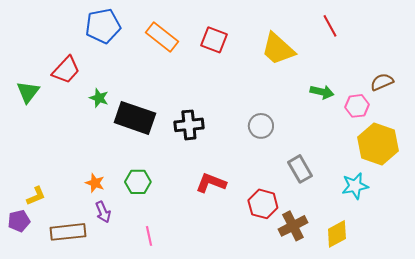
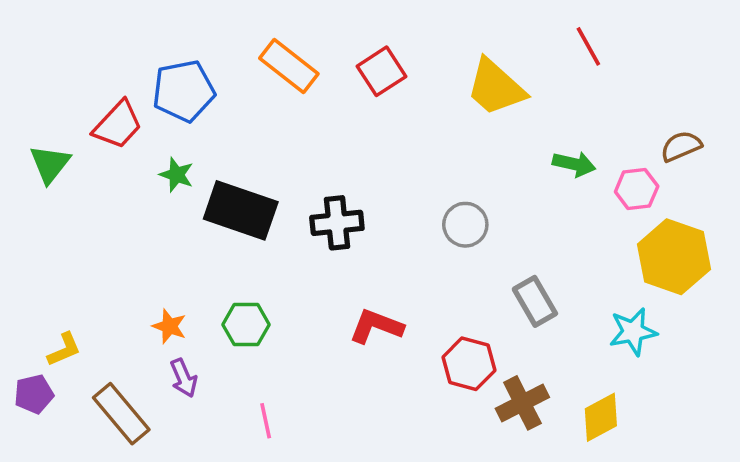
blue pentagon: (103, 26) -> (184, 91), moved
red square: (214, 40) -> (382, 71), turned 36
brown rectangle: (68, 232) -> (121, 414), turned 56

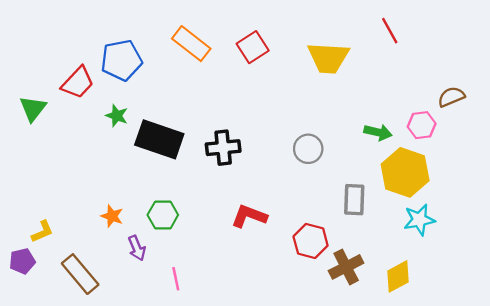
yellow trapezoid: (496, 87) -> (328, 58), turned -39
green arrow: (574, 164) -> (378, 132), moved
yellow hexagon: (674, 257) -> (405, 172), moved
gray rectangle: (535, 301) -> (354, 200), turned 32
purple arrow: (184, 378) -> (137, 248), moved

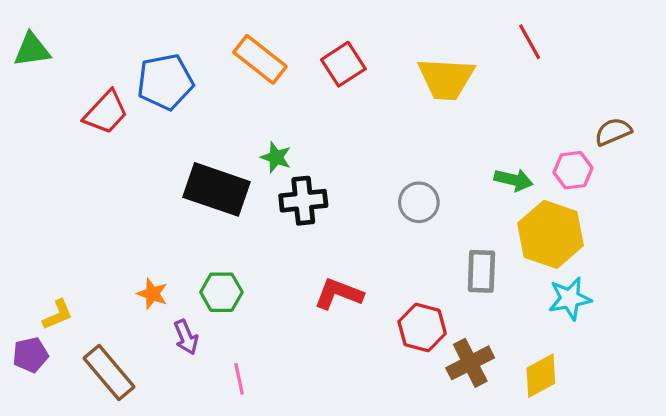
green triangle: (33, 109) -> (32, 50), moved, turned 44
green star: (117, 116) -> (276, 157), moved

